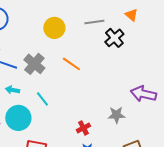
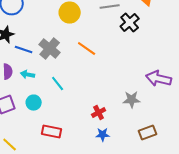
cyan circle: (18, 118) -> (34, 103), size x0.6

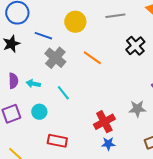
black cross: (130, 23) -> (135, 46), moved
blue line: (24, 50) -> (43, 36), moved
red cross: (99, 113) -> (104, 122), size x1.5

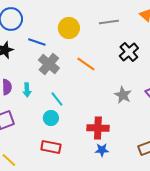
cyan arrow: (33, 84) -> (27, 90), turned -104
gray star: (137, 109) -> (123, 95), moved, turned 30
cyan circle: (39, 112) -> (51, 118), moved
red cross: (104, 122) -> (98, 128), turned 30

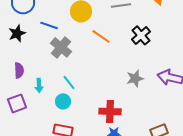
orange line: (86, 64) -> (101, 36), moved
cyan arrow: (27, 90) -> (39, 85), moved
gray star: (123, 95) -> (135, 78), turned 30

